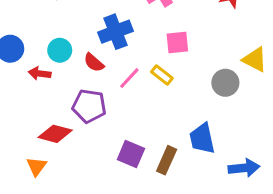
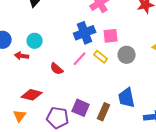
blue cross: (115, 32) -> (85, 33), moved
red semicircle: (94, 63) -> (57, 69), moved
gray circle: (225, 83) -> (127, 55), moved
purple pentagon: (89, 106) -> (58, 118), moved

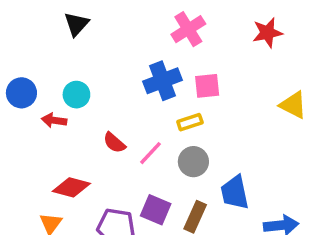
gray circle: (127, 55) -> (193, 162), moved
yellow rectangle: (101, 57) -> (190, 122), turned -56
pink line: (80, 59) -> (150, 153), moved

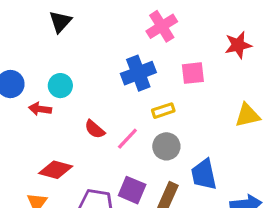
red star: (267, 33) -> (238, 45), moved
pink square: (207, 86) -> (193, 73), moved
yellow triangle: (293, 105) -> (247, 115), moved, turned -40

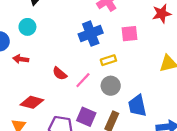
cyan circle: (60, 86) -> (27, 27), moved

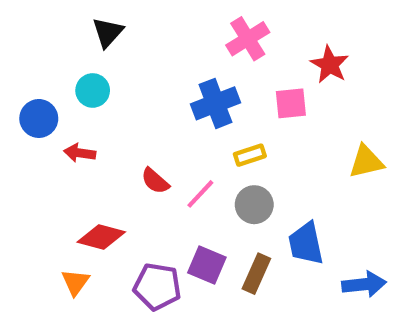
red star: (162, 14) -> (330, 65), moved, turned -30

